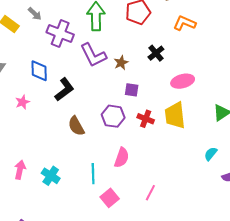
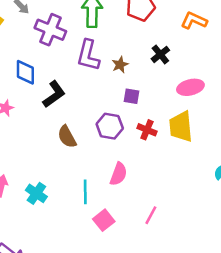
purple L-shape: (93, 55) -> (88, 55), turned 40

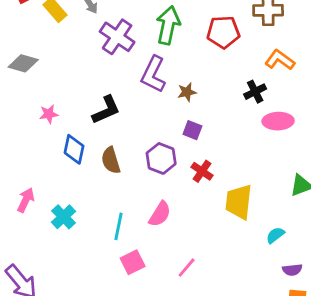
black cross: (160, 54) -> (255, 92), moved
blue diamond: (25, 72) -> (74, 149), moved
pink ellipse: (190, 87) -> (278, 121), moved
yellow trapezoid: (181, 127) -> (239, 202), moved

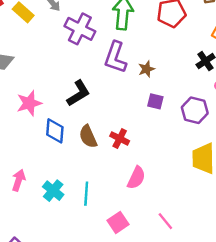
pink star: (49, 114) -> (29, 103), size x1.5
purple hexagon: (161, 158) -> (195, 110), moved
red cross: (202, 171) -> (120, 139), moved
cyan line: (118, 226) -> (86, 194), moved
pink line: (187, 268) -> (165, 221), turned -72

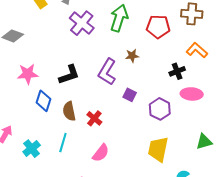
purple L-shape: (115, 57) -> (107, 72), moved
brown star: (146, 69) -> (132, 56), moved
cyan line: (86, 194) -> (63, 143), moved

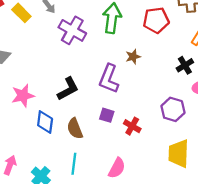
purple square: (130, 95) -> (107, 115), moved
red cross: (94, 118) -> (132, 126), moved

